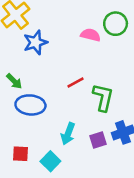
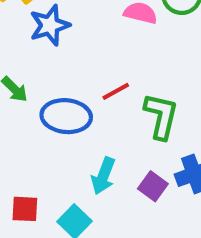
blue ellipse: (30, 105) -> (66, 116), moved
purple square: (98, 140) -> (153, 186), turned -36

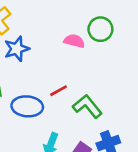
green L-shape: (161, 116) -> (87, 106), turned -52

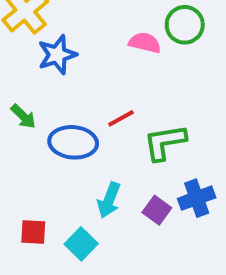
green L-shape: (87, 106) -> (165, 142), turned -60

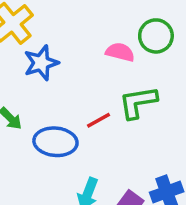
green L-shape: (165, 142) -> (138, 102), moved

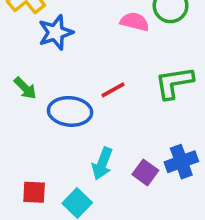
green L-shape: (138, 102) -> (174, 83), moved

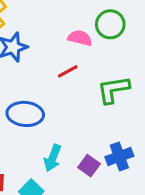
red line: (113, 90) -> (68, 71), moved

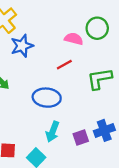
blue ellipse: (25, 114) -> (47, 98), moved
purple square: (89, 166) -> (81, 138), turned 35

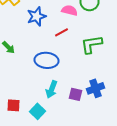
blue star: (22, 46) -> (36, 16), moved
purple square: (81, 138) -> (76, 94), turned 32

